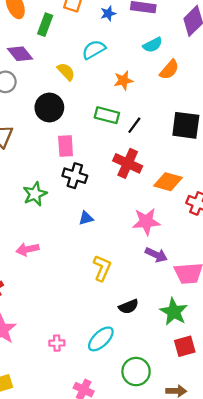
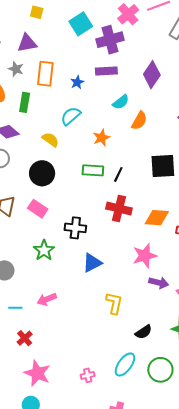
pink rectangle: (66, 146) -> (38, 209), moved, turned -42
blue triangle: (86, 218) -> (92, 263), size x1.5
green circle: (136, 372) -> (160, 370), moved

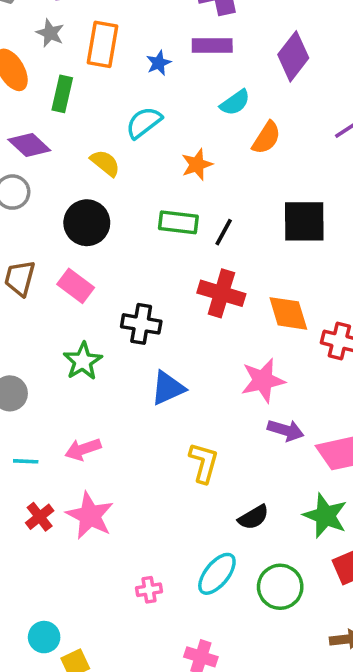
orange diamond: (157, 218) -> (288, 313), turned 65
pink star: (37, 373) -> (90, 516), moved

